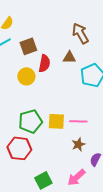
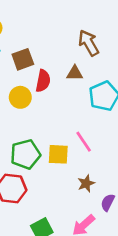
pink line: (78, 121) -> (84, 142), moved, turned 54

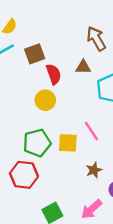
red semicircle: (43, 81) -> (54, 74), turned -30
yellow circle: (20, 97) -> (45, 100), moved

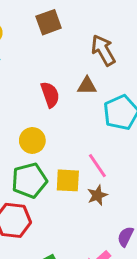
brown square: (35, 54) -> (49, 22), moved
yellow circle: (45, 100) -> (32, 140), moved
brown star: (94, 170) -> (97, 195), moved

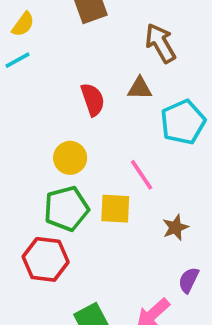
pink line: (97, 166) -> (142, 175), moved
brown star: (97, 195) -> (175, 227), moved

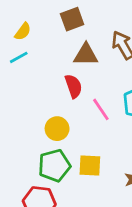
brown triangle: (140, 88) -> (86, 55), moved, size x1.4
pink line: (142, 175) -> (101, 109), moved

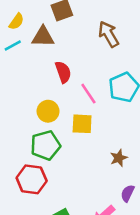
brown triangle: (86, 55) -> (43, 37), moved
yellow square: (90, 166) -> (82, 124), moved

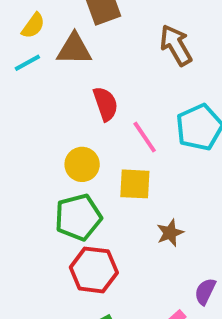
brown star: (119, 158) -> (170, 233), moved
red hexagon: (32, 179) -> (94, 270), moved

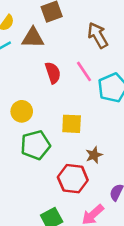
pink line: (145, 137) -> (84, 71), moved
yellow circle: (82, 164) -> (22, 111), moved
red hexagon: (94, 270) -> (73, 179), moved

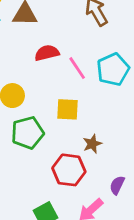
pink line: (84, 71) -> (77, 68), moved
red semicircle: (53, 73) -> (47, 53), turned -85

